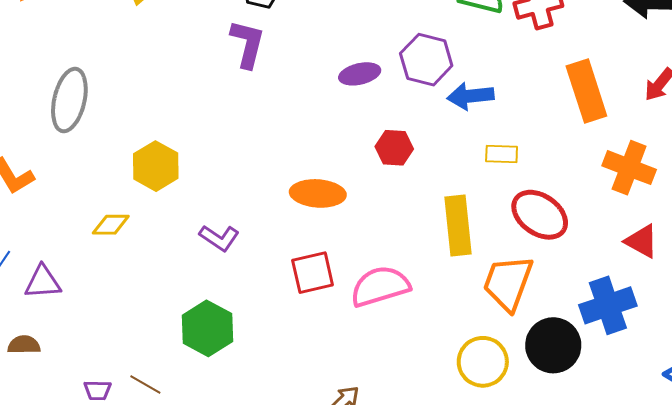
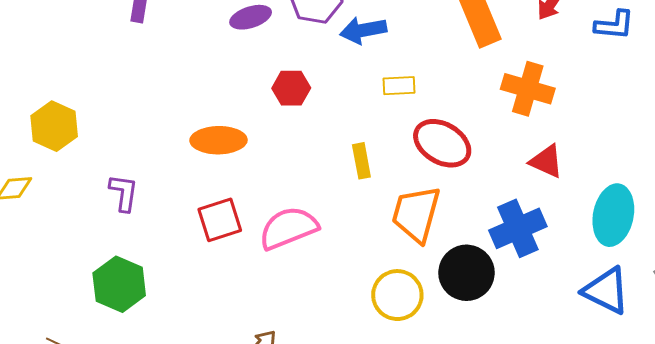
yellow rectangle: (458, 226) -> (361, 161), size x0.6
purple L-shape: (219, 238) -> (124, 193), turned -111

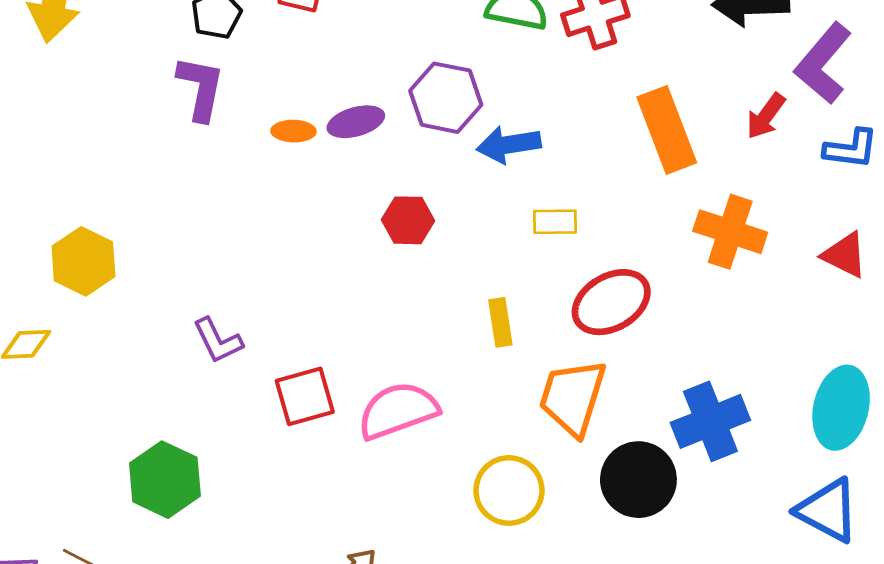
orange ellipse: (219, 140) -> (293, 131), moved, size x0.6
red ellipse: (442, 143) -> (611, 302), turned -62
red triangle: (546, 161) -> (845, 255), moved
purple L-shape: (124, 193) -> (218, 341), moved, turned 144
yellow circle: (397, 295) -> (509, 490), moved

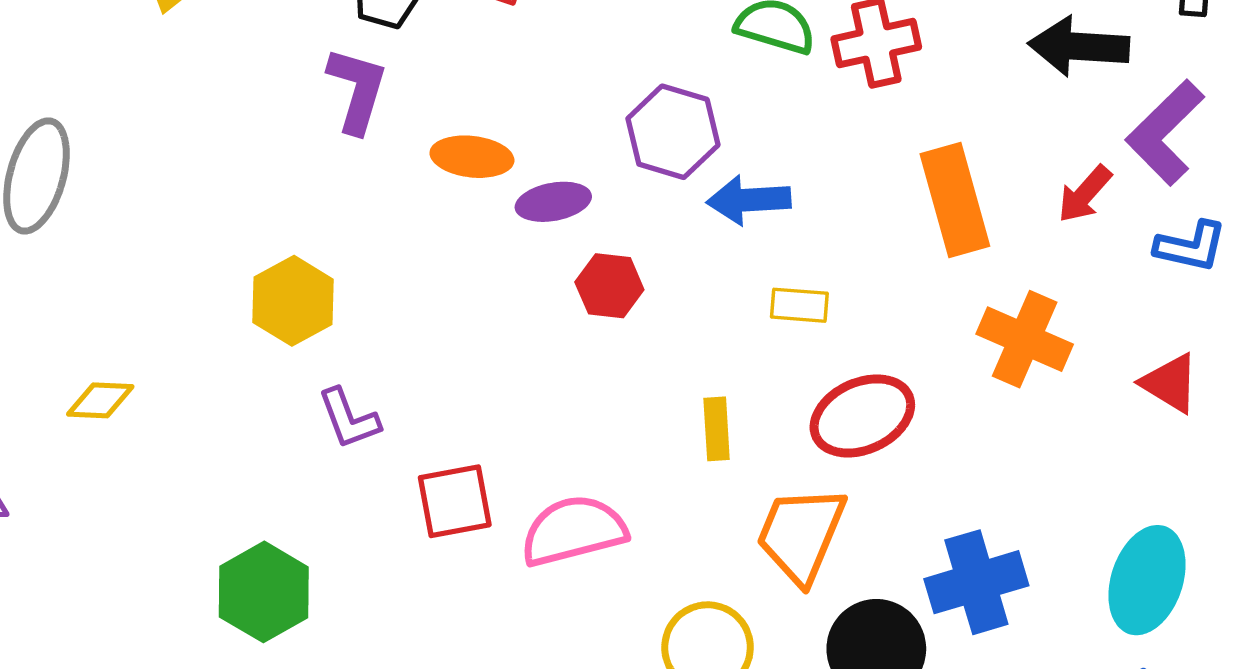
purple ellipse: (356, 122) -> (553, 202), moved
orange ellipse: (293, 131) -> (472, 157), size x1.4
yellow hexagon: (83, 261) -> (293, 301), moved

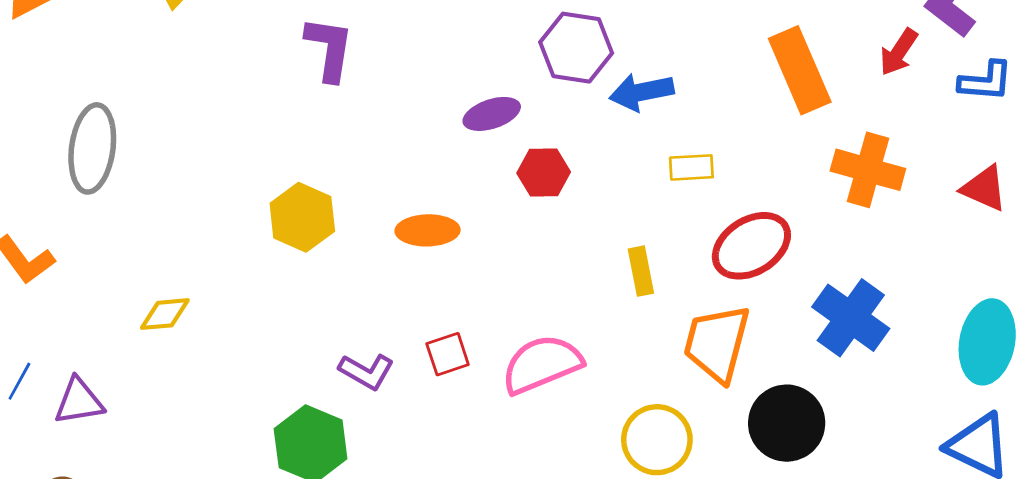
orange ellipse: (472, 157) -> (428, 230), moved
purple L-shape: (349, 419) -> (366, 371), moved, turned -32
red square: (455, 501) -> (448, 354), size x0.7
blue cross: (976, 582) -> (851, 318), moved, turned -30

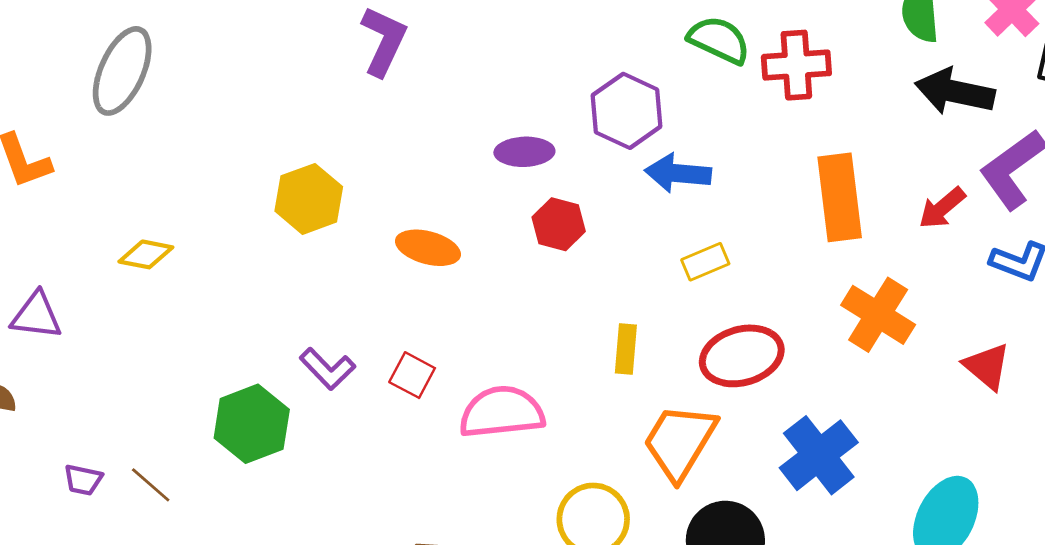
yellow rectangle: (691, 167) -> (705, 262), turned -36
red square: (448, 354) -> (412, 375), turned 30

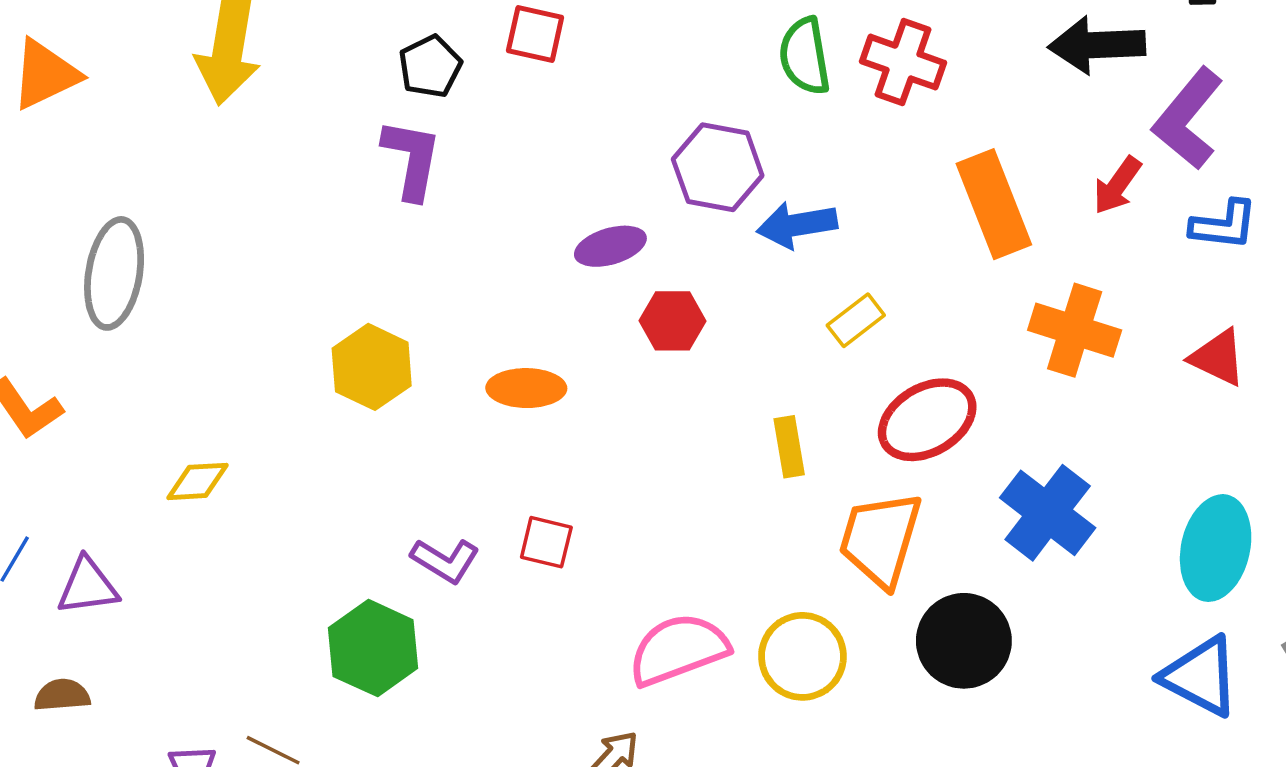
green semicircle: (719, 40) -> (805, 56), turned -110
red cross: (796, 65) -> (903, 62), turned 38
pink semicircle: (502, 412) -> (678, 649), moved

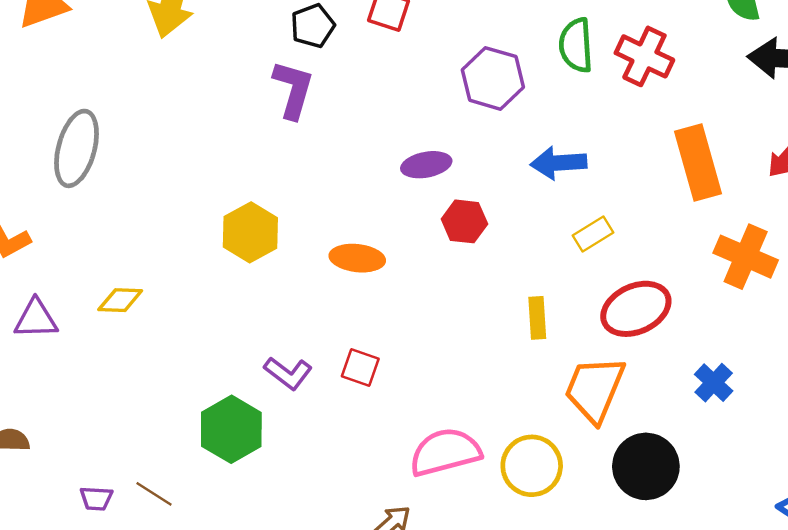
purple hexagon: (718, 167) -> (493, 78), moved
blue cross: (1048, 513) -> (714, 383), size x0.6
purple triangle: (88, 586) -> (36, 319), moved

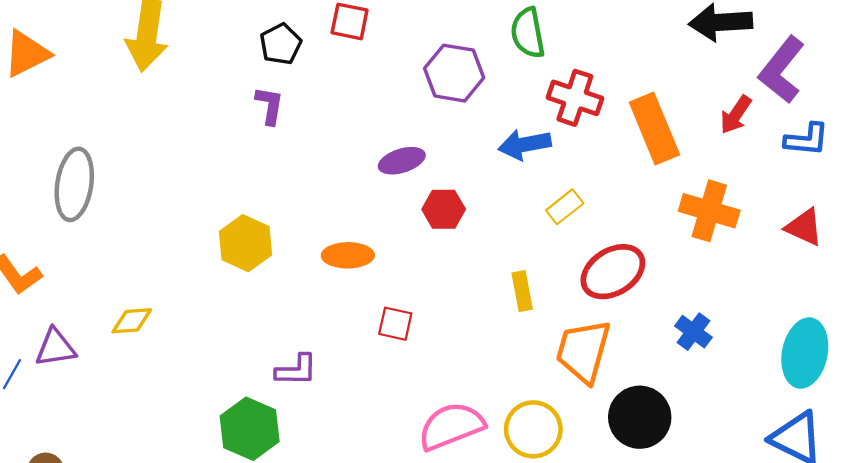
red cross: (644, 56) -> (575, 98), moved
purple L-shape: (293, 89) -> (270, 105), size x0.7
red square: (360, 368) -> (395, 324), moved
purple L-shape: (288, 373) -> (296, 370), turned -30

